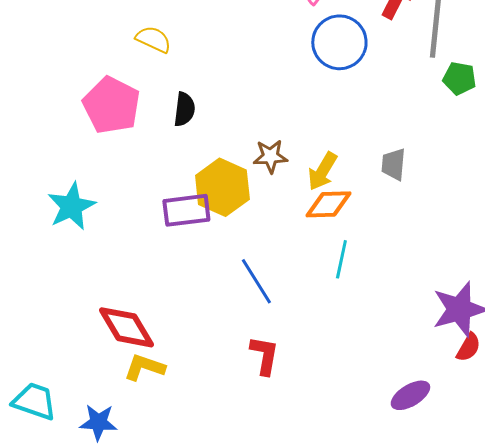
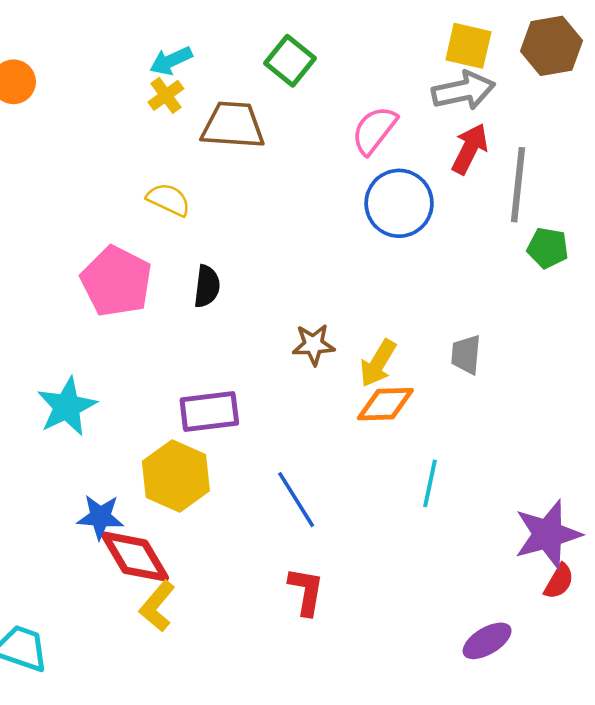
yellow hexagon: (222, 187) -> (176, 476), moved
cyan line: (341, 259) -> (430, 483), moved
yellow L-shape: (144, 367) -> (157, 606), turned -69
blue star: (98, 422) -> (100, 517), moved

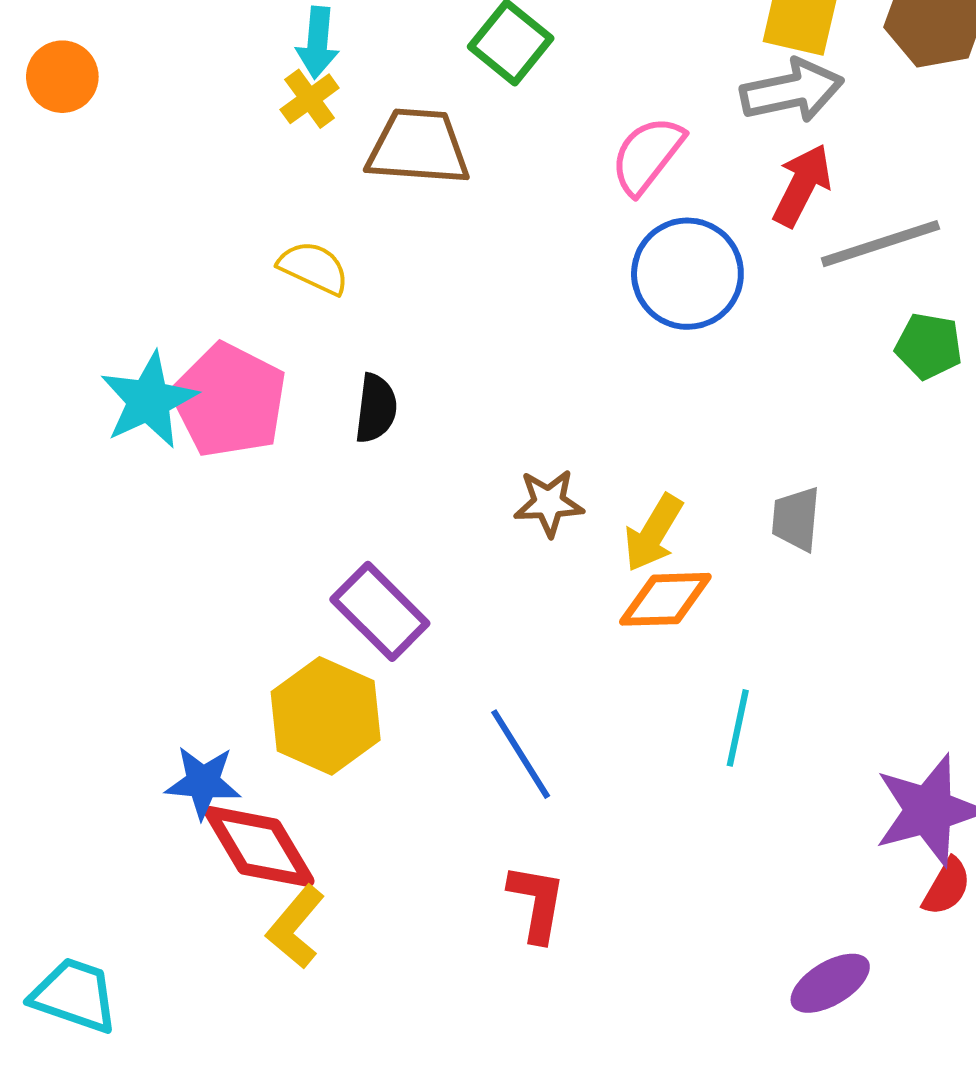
cyan arrow: (171, 61) -> (318, 43), turned -60
gray line: (518, 185) -> (880, 244), turned 66
cyan star: (67, 407) -> (149, 400), moved
purple rectangle: (209, 412) -> (380, 611), turned 52

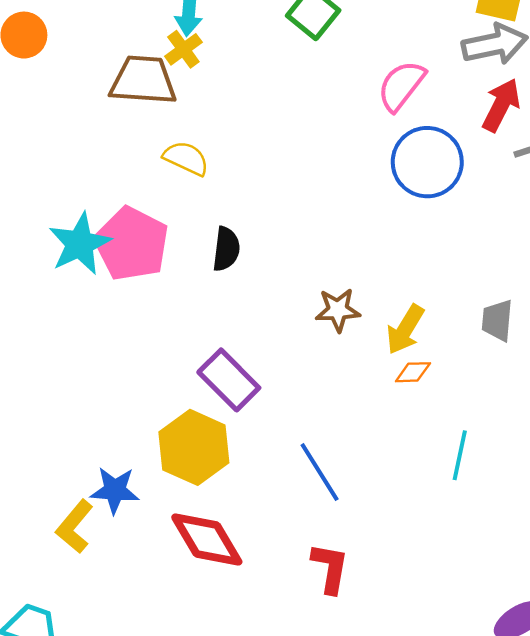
brown trapezoid: (418, 147) -> (143, 80), moved
orange diamond: (665, 599) -> (413, 372), size x0.6
red diamond: (259, 847) -> (207, 539), moved
yellow L-shape: (295, 927) -> (75, 527), moved

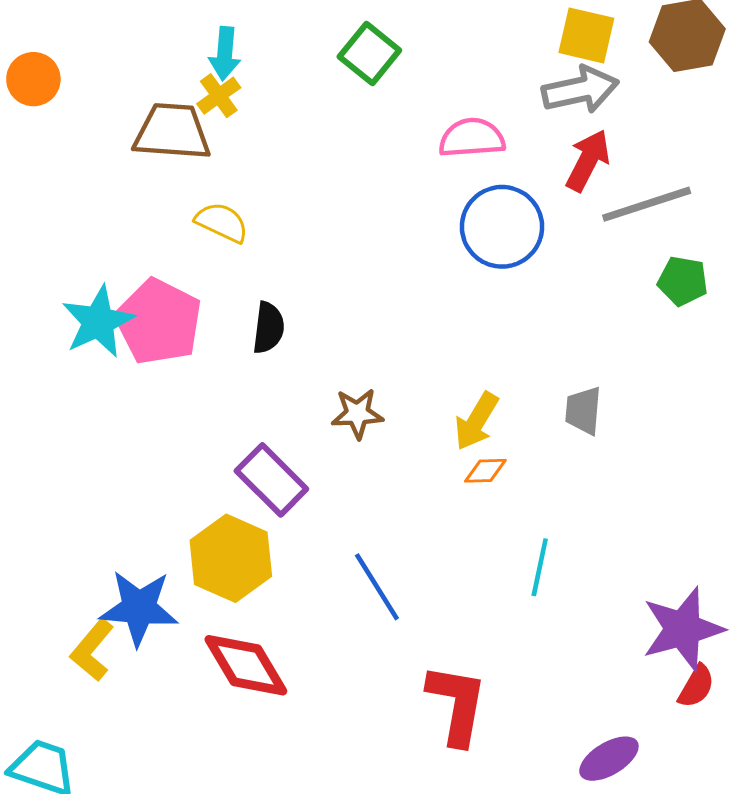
pink semicircle: (401, 86) -> (472, 138), turned 48
brown star: (338, 310) -> (357, 414), moved
blue star: (115, 490) -> (139, 608), size x1.4
red L-shape: (330, 568) -> (457, 704), moved, size x1.4

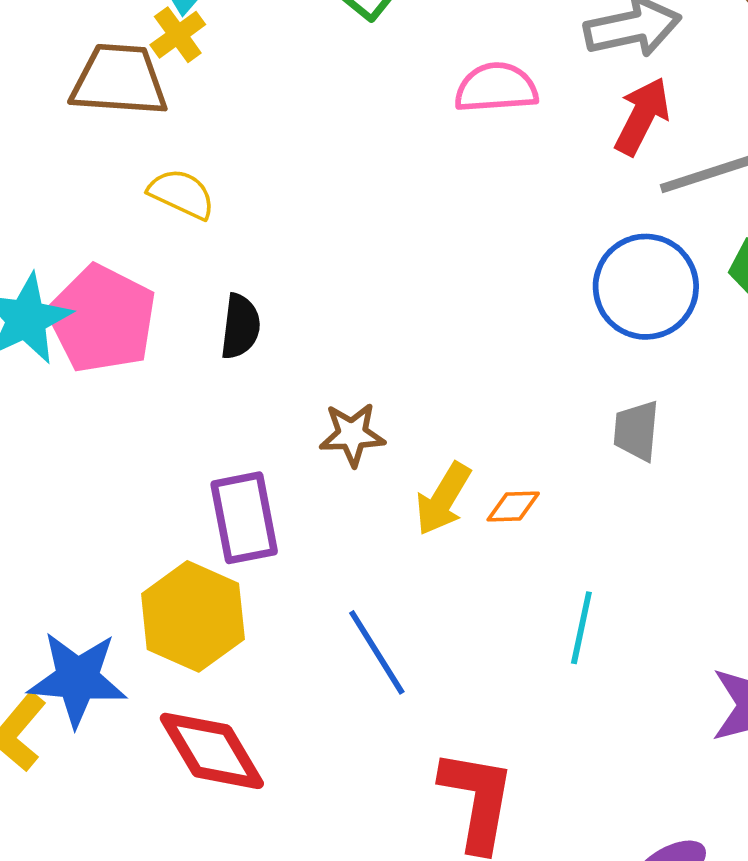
blue circle: (502, 227) -> (646, 287), moved
yellow arrow: (476, 421) -> (443, 499), moved
purple rectangle: (271, 480) -> (244, 518), turned 34

